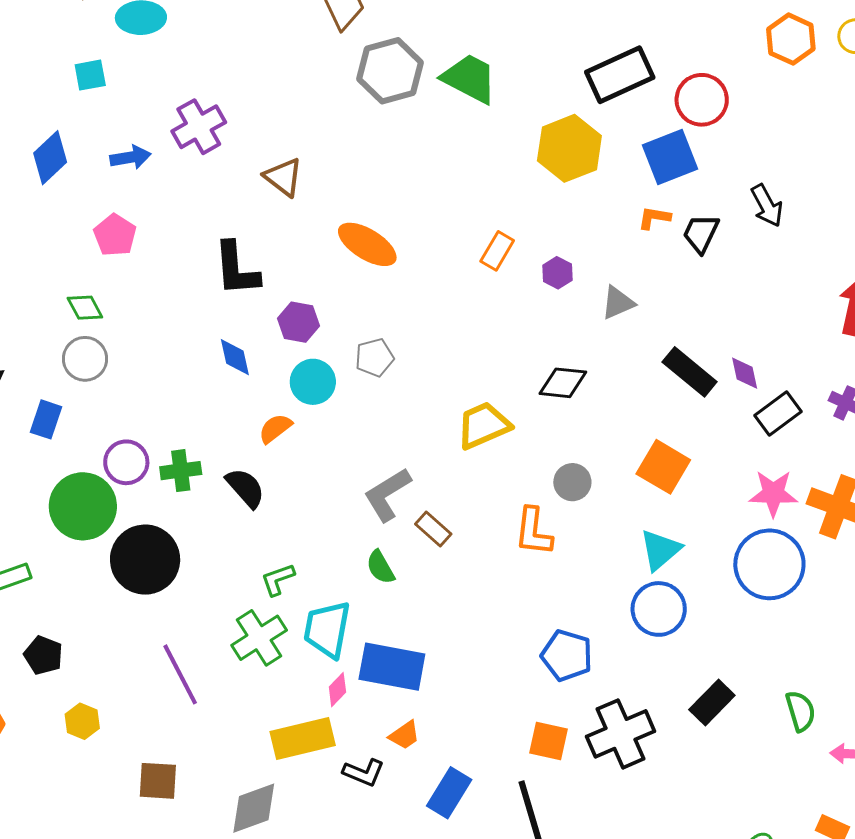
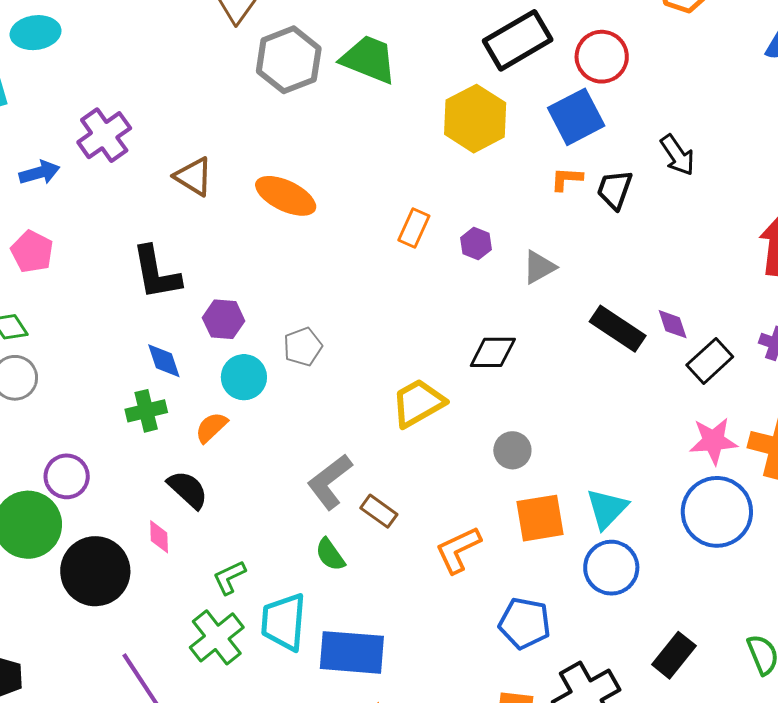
orange ellipse: (367, 244) -> (286, 196), moved
orange square: (663, 467) -> (540, 518), moved, turned -34
green cross: (181, 471) -> (146, 411), moved
orange L-shape: (534, 532) -> (458, 550), moved, turned 64
pink diamond: (337, 690) -> (159, 537), moved, turned -40

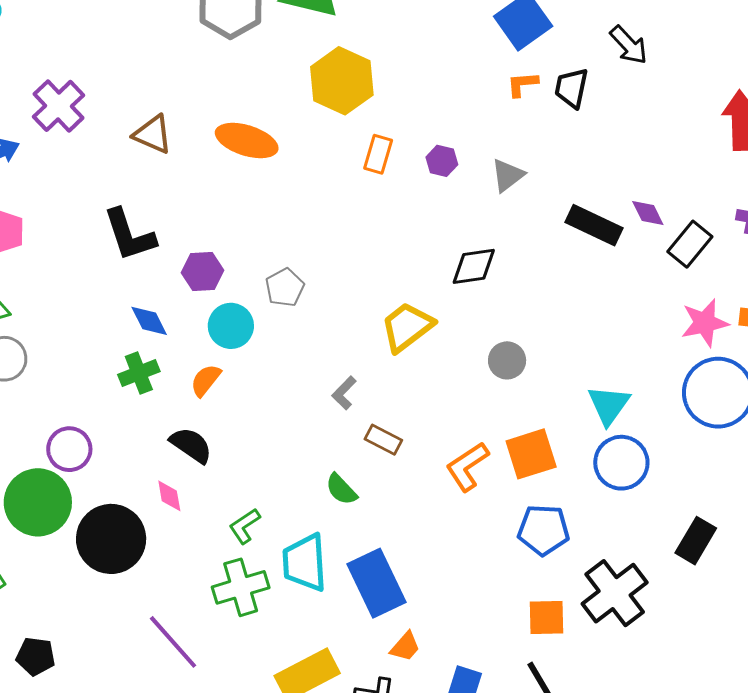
yellow hexagon: (475, 119) -> (342, 81), moved
gray L-shape: (330, 482) -> (344, 393), moved, size x0.6
orange square: (540, 518) -> (531, 454), moved
green cross: (217, 637) -> (241, 587), turned 30
blue rectangle: (352, 652) -> (377, 583), turned 68

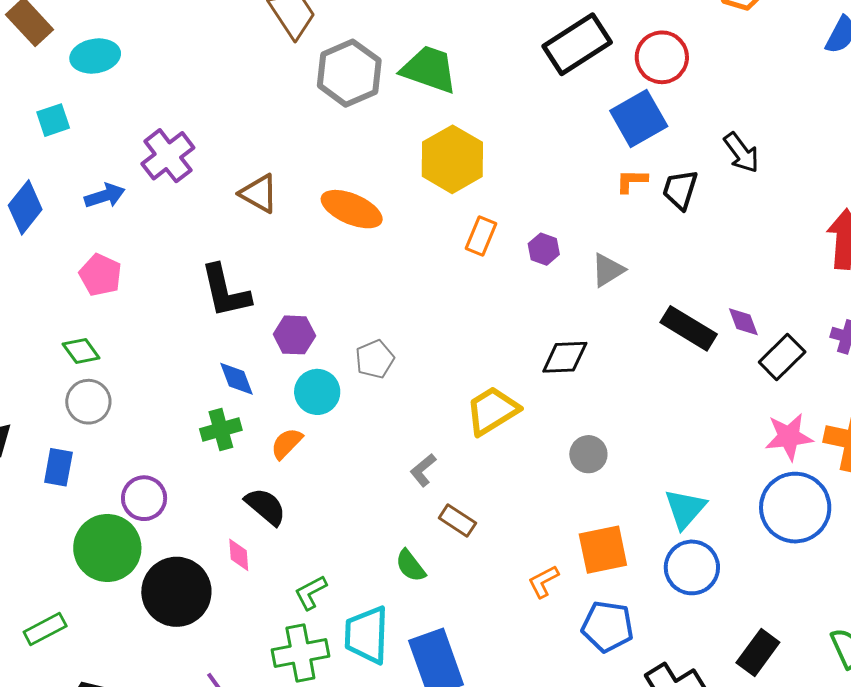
orange L-shape: (467, 466) -> (543, 581), moved, size x0.7

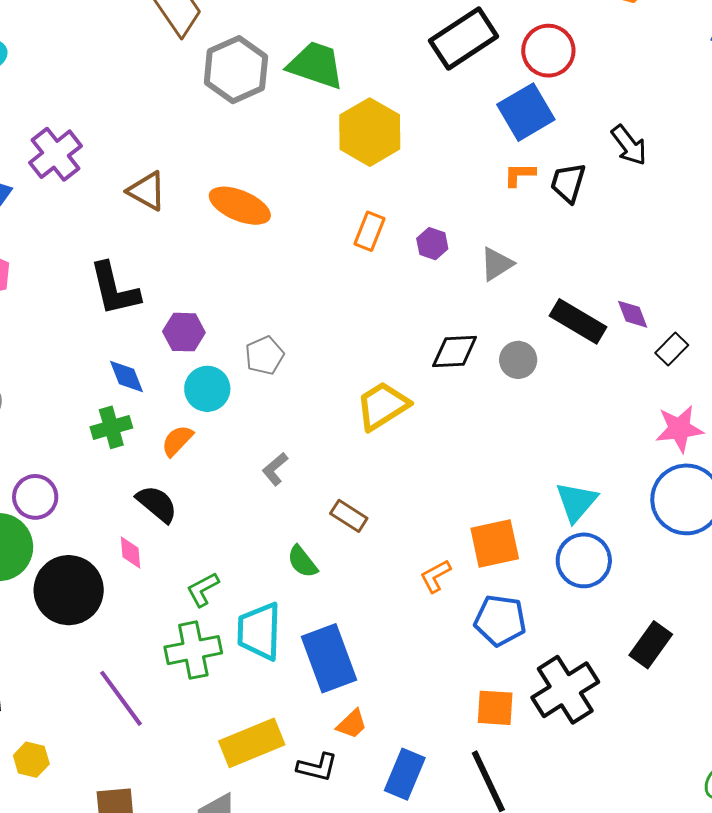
yellow hexagon: (452, 159) -> (370, 132), moved
black rectangle: (782, 357) -> (672, 349), size x0.7
gray circle: (588, 454) -> (518, 360), moved
gray L-shape: (423, 470) -> (275, 469), moved

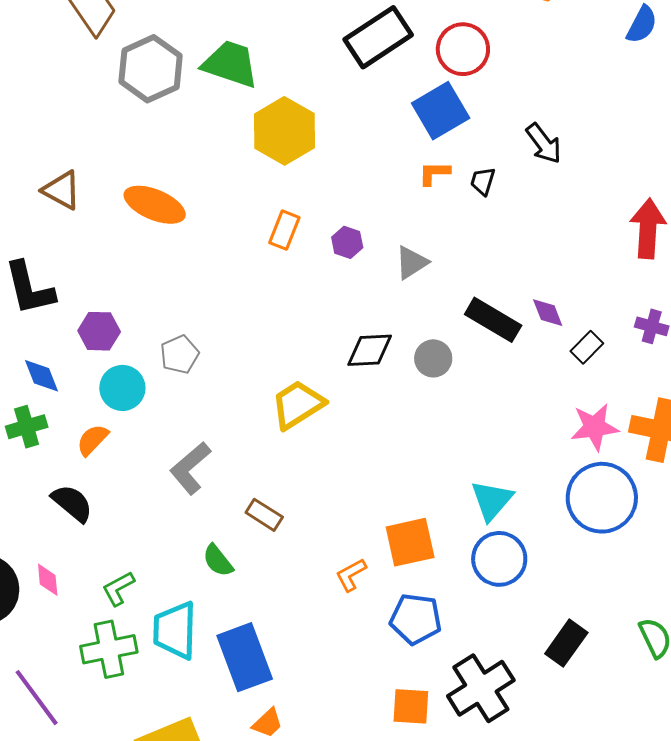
black trapezoid: (568, 183) -> (483, 181), size x0.7
gray L-shape: (275, 469) -> (190, 468), size x1.6
pink diamond: (131, 553) -> (48, 580), moved

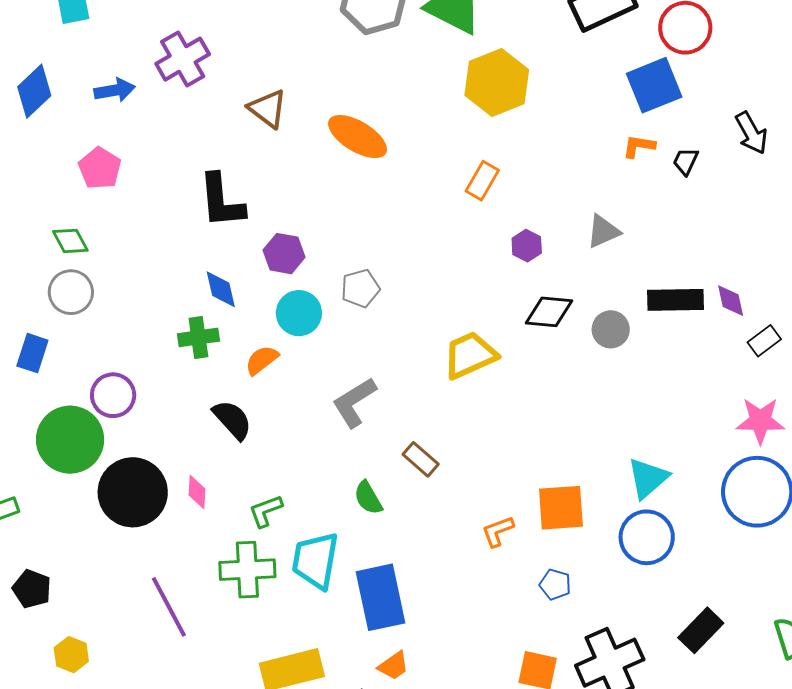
purple hexagon: (347, 242) -> (527, 246), moved
black rectangle: (493, 320) -> (676, 300), turned -40
blue pentagon: (416, 619) -> (555, 584), size x0.6

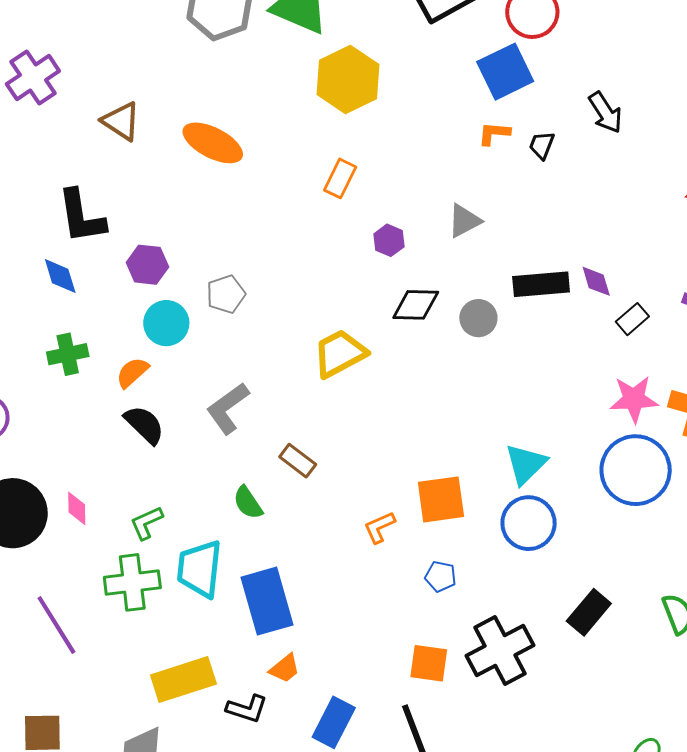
blue diamond: (221, 289) -> (60, 276), moved
black semicircle: (232, 420) -> (144, 425), moved

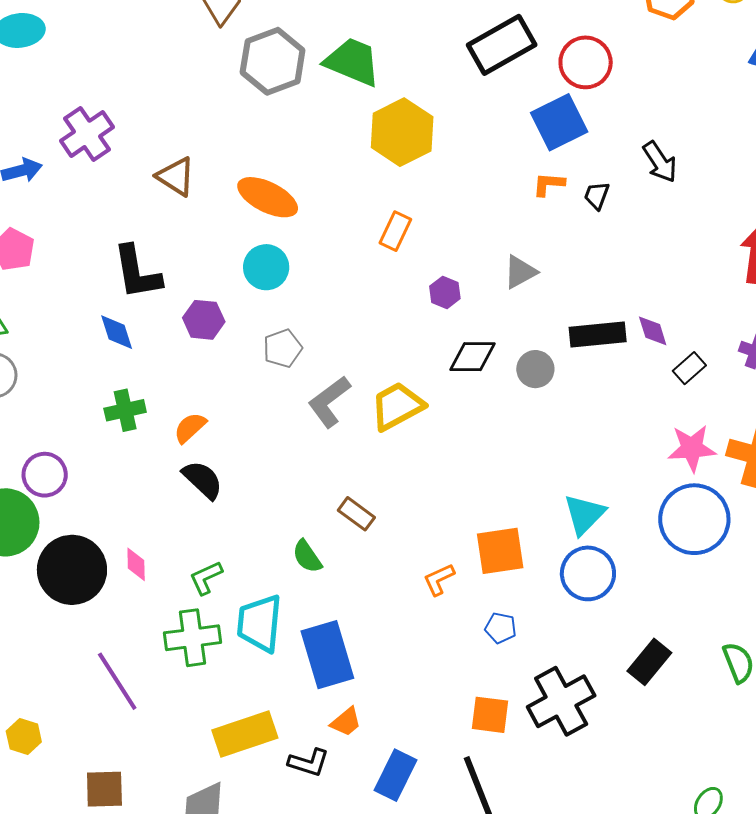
cyan circle: (166, 323) -> (266, 267), moved
gray L-shape: (228, 408) -> (329, 402), moved

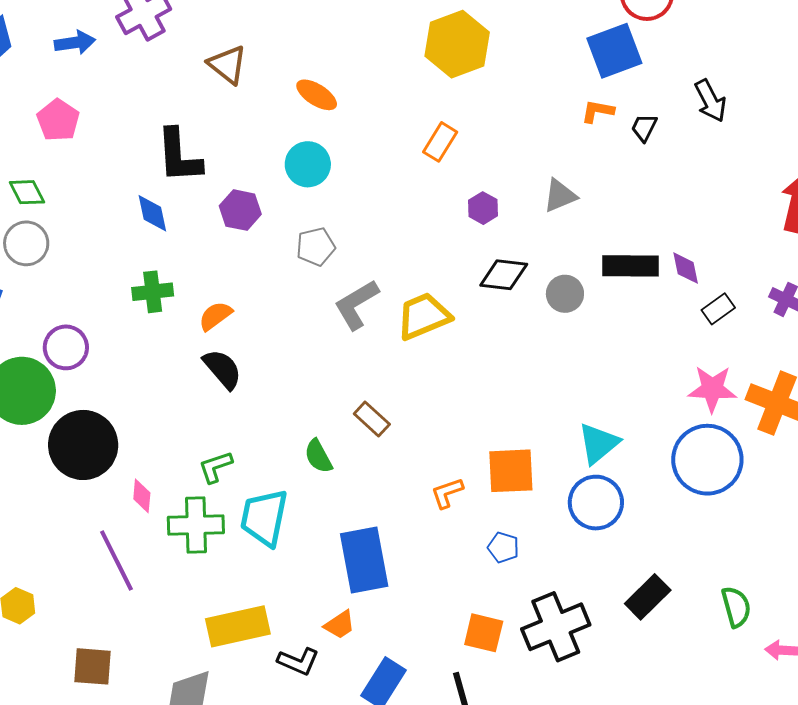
orange ellipse: (268, 197) -> (317, 95), size x0.7
pink diamond: (136, 564) -> (142, 496), moved
blue rectangle: (327, 655) -> (364, 560), moved

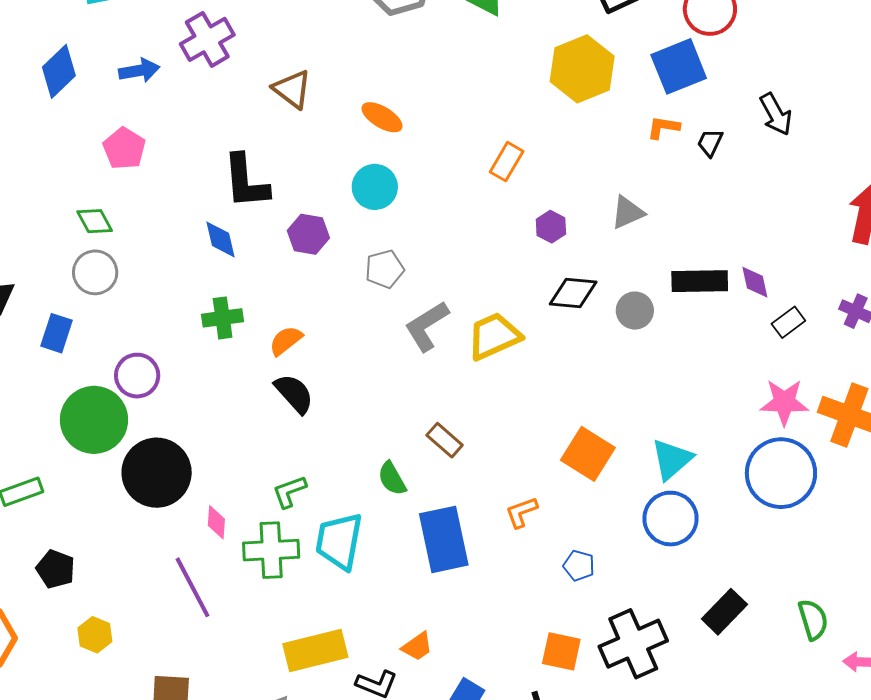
yellow hexagon: (457, 44) -> (582, 69), moved
orange square: (511, 471) -> (588, 454), moved, turned 36
blue rectangle: (364, 560) -> (444, 539), moved

